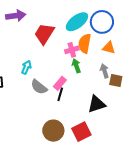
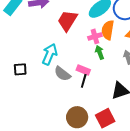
cyan arrow: (26, 67) -> (50, 54), size x1.5
pink rectangle: (60, 83) -> (83, 70), turned 72

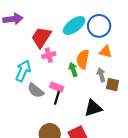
orange semicircle: (108, 30) -> (83, 59), moved
pink cross: (95, 36) -> (49, 55), moved

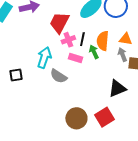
orange triangle: (106, 52) -> (126, 39), moved
pink rectangle: (57, 87) -> (76, 58), moved
black line: (57, 98) -> (82, 39), moved

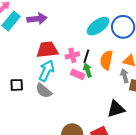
red trapezoid: (59, 23) -> (47, 50), moved, turned 50
green arrow: (94, 52) -> (88, 70), moved
gray semicircle: (58, 76) -> (44, 91), moved

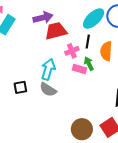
purple arrow: (37, 19) -> (43, 18), moved
red trapezoid: (47, 50) -> (56, 31), moved
black line: (86, 56) -> (88, 42), moved

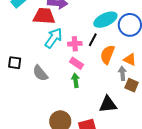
red trapezoid: (56, 31) -> (44, 16), moved
green arrow: (89, 64) -> (76, 80), moved
cyan arrow: (48, 69) -> (53, 38), moved

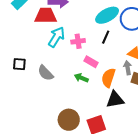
black line: (93, 40) -> (106, 37), moved
orange semicircle: (107, 55) -> (108, 78), moved
pink rectangle: (76, 63) -> (91, 62), moved
green arrow: (76, 80) -> (81, 78), turned -56

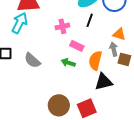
cyan arrow: (56, 37) -> (20, 23), moved

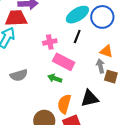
pink rectangle: (77, 46) -> (64, 62), size x1.5
gray semicircle: (32, 60) -> (19, 75), turned -60
orange semicircle: (95, 61) -> (64, 104), moved

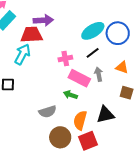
black line: (77, 37) -> (93, 53), turned 32
gray arrow: (101, 66) -> (99, 74), moved
gray semicircle: (19, 75) -> (48, 112), moved

